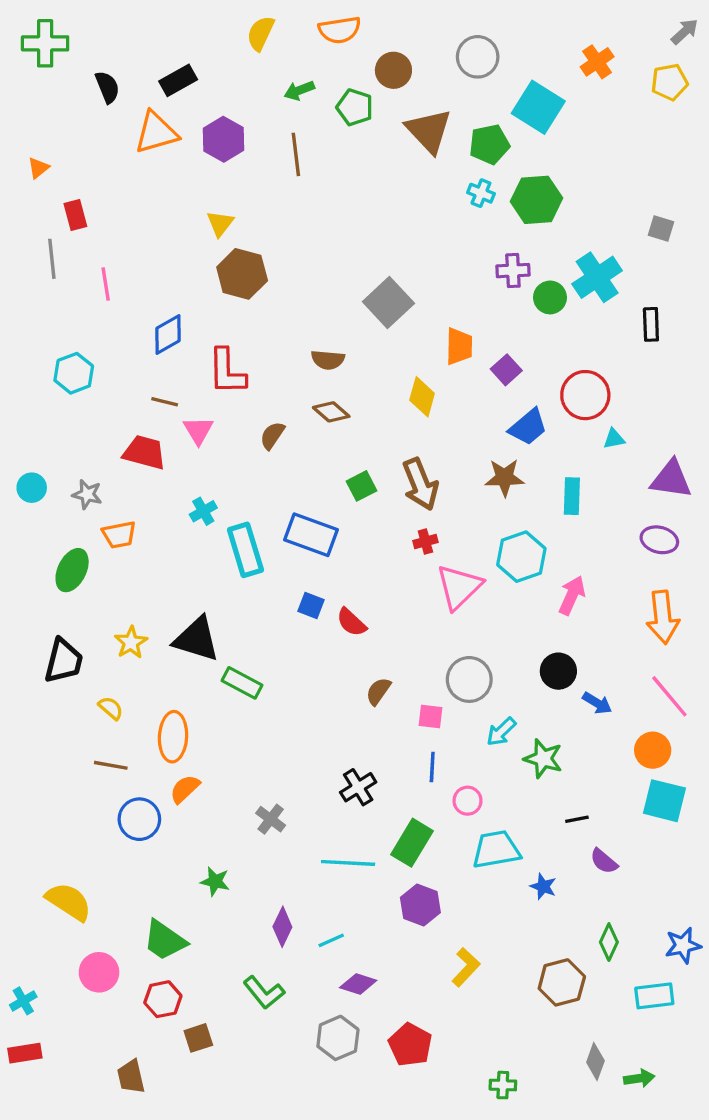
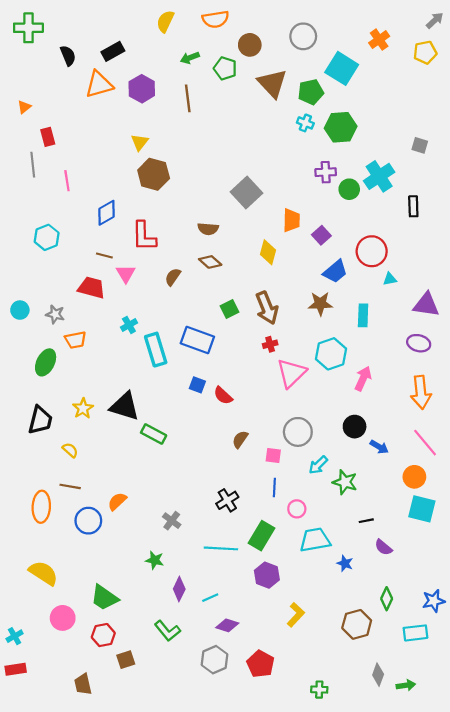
orange ellipse: (173, 737) -> (41, 507), moved
green star: (215, 881) -> (155, 560), moved

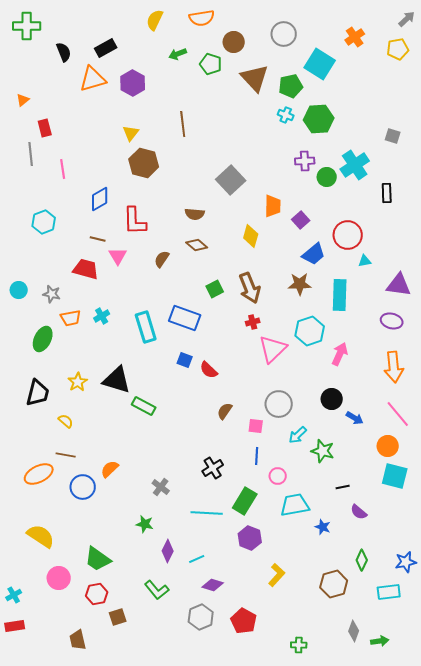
brown line: (188, 98) -> (183, 124), moved
cyan rectangle: (363, 315) -> (340, 295), size x1.4
cyan cross: (129, 325) -> (102, 316), moved
orange ellipse: (41, 507) -> (39, 474), turned 60

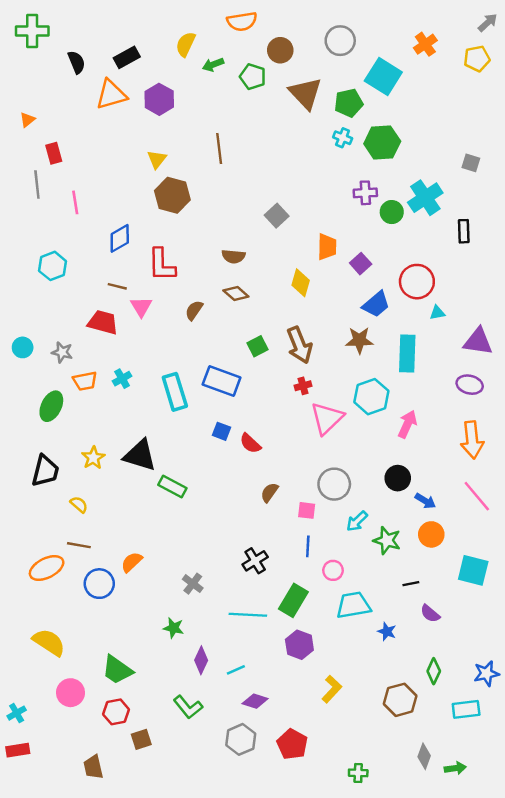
yellow semicircle: (155, 20) -> (186, 44), moved
gray square: (231, 180) -> (277, 216), size x0.7
orange circle: (388, 446) -> (431, 534), moved

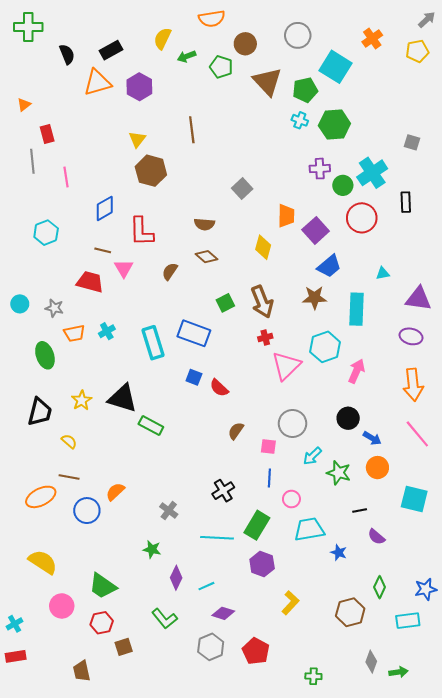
purple square: (361, 264) -> (316, 230), size x1.4
red circle: (417, 282) -> (362, 218), moved
green ellipse: (51, 406) -> (45, 355), turned -45

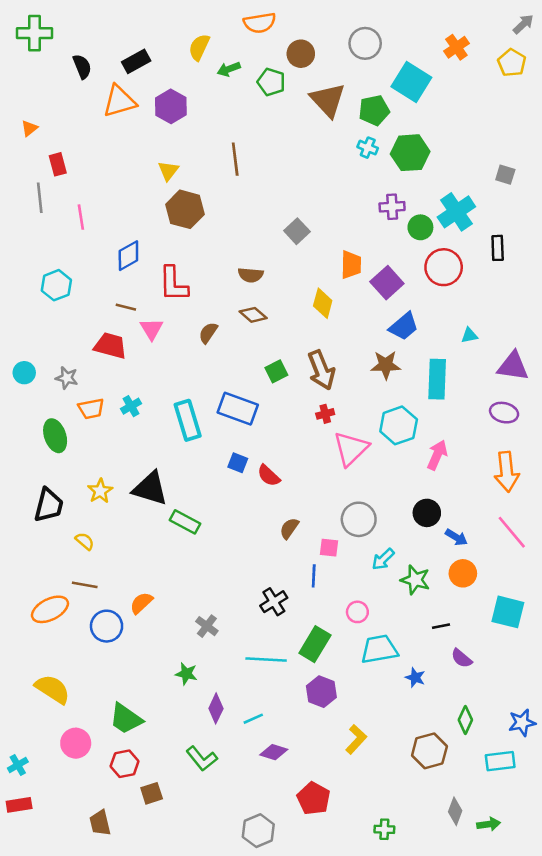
yellow pentagon: (417, 51) -> (512, 63), turned -30
blue line: (269, 478) -> (314, 576), moved
gray hexagon: (211, 647) -> (258, 831), moved

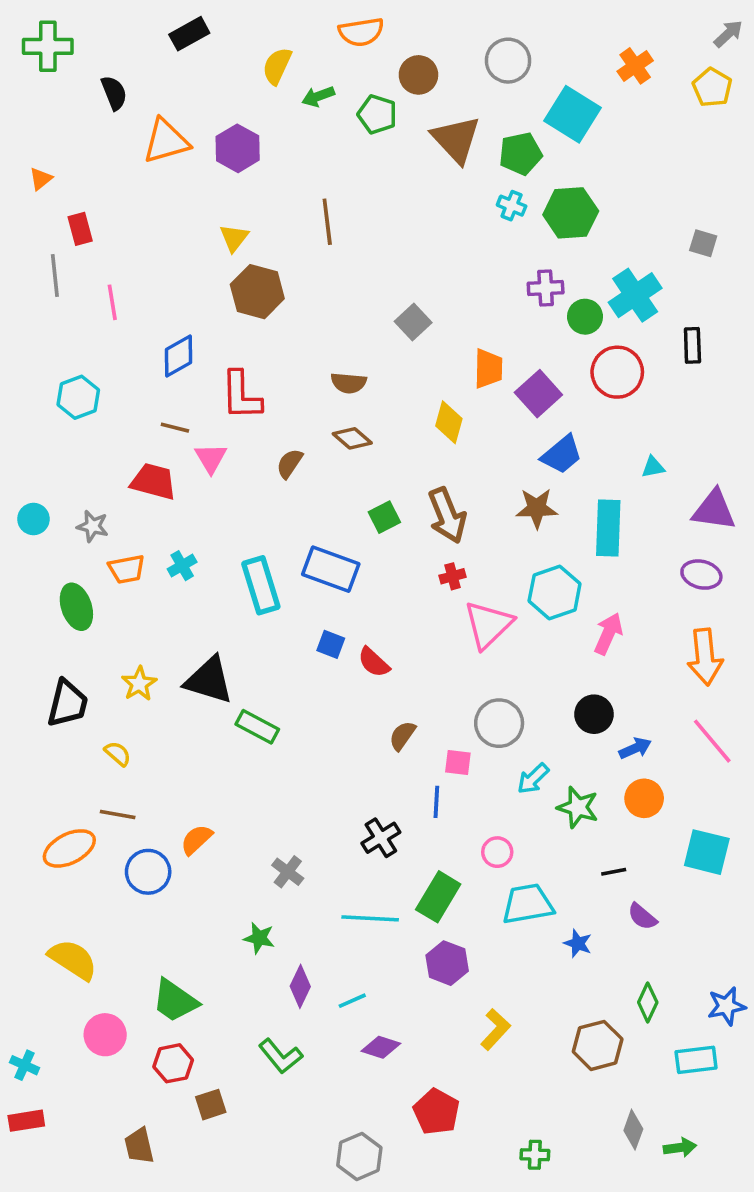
black rectangle: (136, 61) -> (189, 34), moved
blue arrow: (456, 537) -> (635, 748), turned -55
cyan cross: (18, 765) -> (25, 1065), turned -36

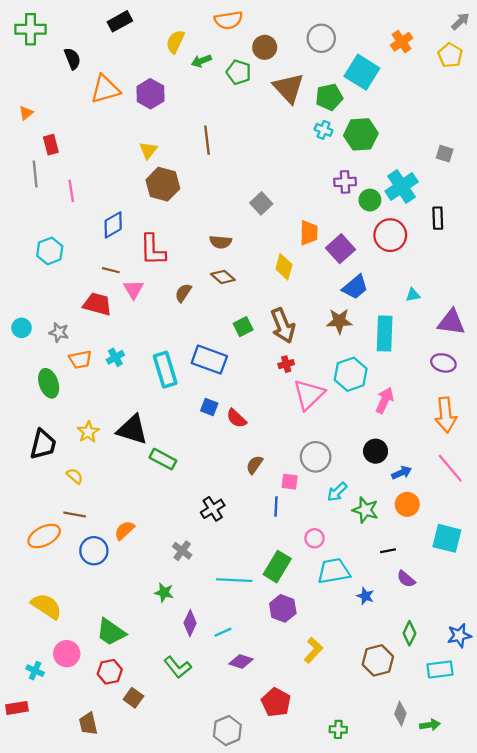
black cross: (381, 838) -> (213, 509), moved
cyan cross: (25, 1065) -> (35, 671), moved
brown square: (211, 1105) -> (133, 698), turned -36

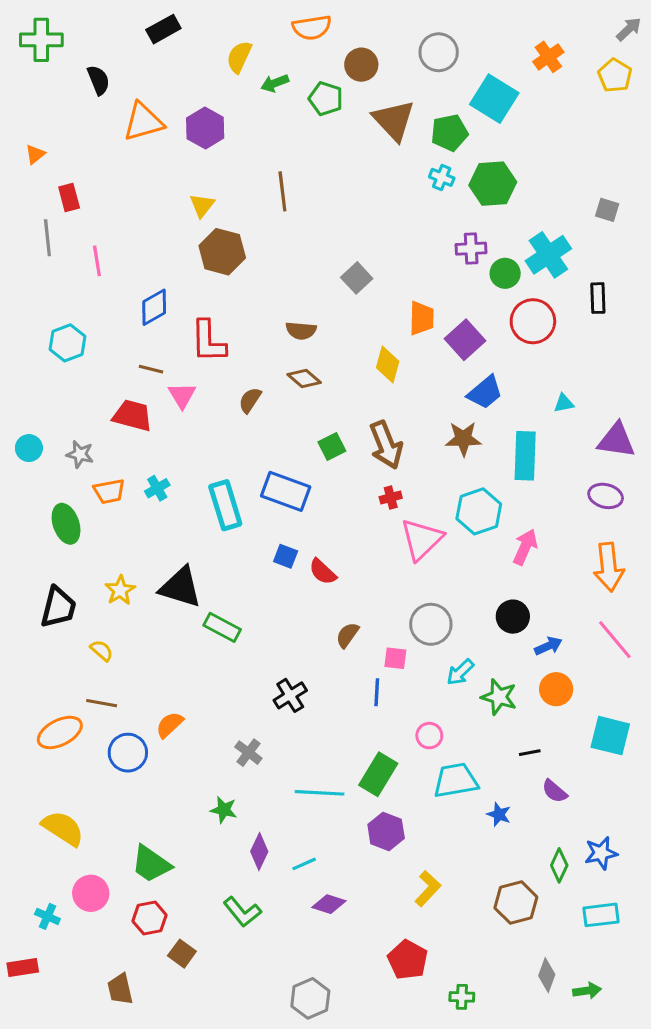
blue star: (459, 636) -> (601, 853), moved
red pentagon: (276, 702) -> (408, 960), moved

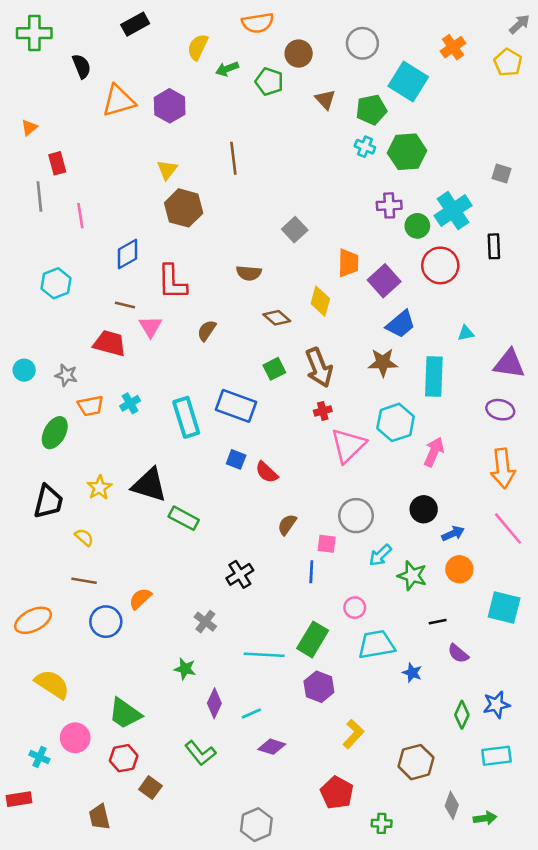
brown triangle: (394, 120) -> (325, 99), size x0.6
brown diamond: (304, 378) -> (277, 318), moved
green ellipse: (66, 524) -> (55, 433), turned 48
orange ellipse: (60, 732) -> (33, 620), moved
brown hexagon: (516, 903) -> (416, 762), moved

